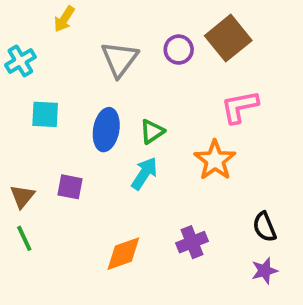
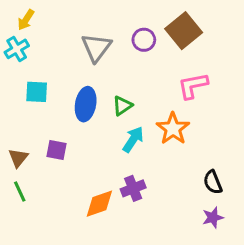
yellow arrow: (64, 19) -> (26, 20), moved
cyan arrow: (144, 173) -> (133, 139), moved
purple cross: (192, 242) -> (133, 188), moved

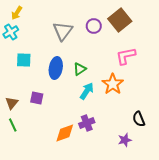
purple star: (213, 217) -> (125, 140), moved

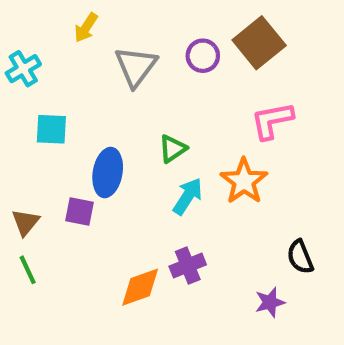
yellow arrow: (17, 13) -> (86, 28), moved
blue ellipse: (56, 68) -> (108, 172), moved

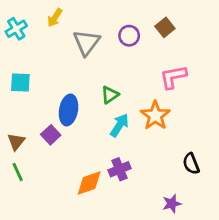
brown square: (259, 43) -> (165, 27), size x0.6
cyan cross: (23, 69) -> (16, 29), moved
cyan square: (51, 129) -> (20, 82), moved
purple square: (80, 211) -> (51, 135), turned 36
purple star: (270, 302) -> (172, 204), moved

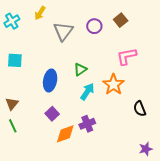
purple square: (51, 135) -> (52, 114), moved
black semicircle: (191, 164) -> (140, 109), moved
purple star: (172, 204) -> (146, 149), moved

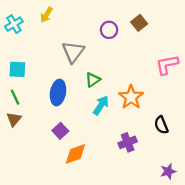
gray triangle: (63, 31) -> (73, 52), moved
pink L-shape: (127, 56) -> (167, 65), moved
purple cross: (87, 124) -> (128, 142), moved
green line: (13, 126) -> (15, 97), moved

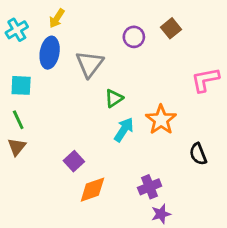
blue ellipse: (58, 92) -> (50, 53), moved
purple cross: (128, 142) -> (150, 187), moved
purple star: (168, 171) -> (161, 214), moved

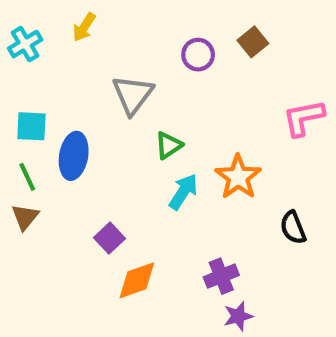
blue ellipse: (50, 53) -> (74, 156), moved

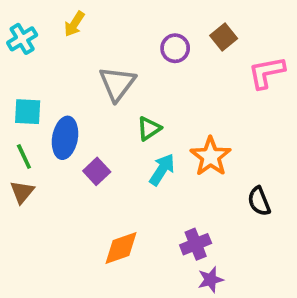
pink L-shape: (304, 118) -> (267, 72), moved
purple square: (109, 238) -> (97, 171), moved

